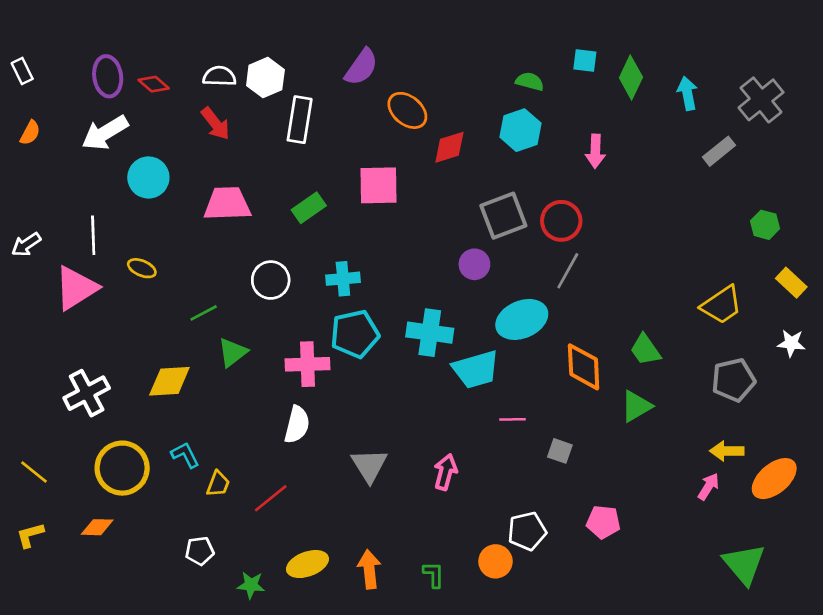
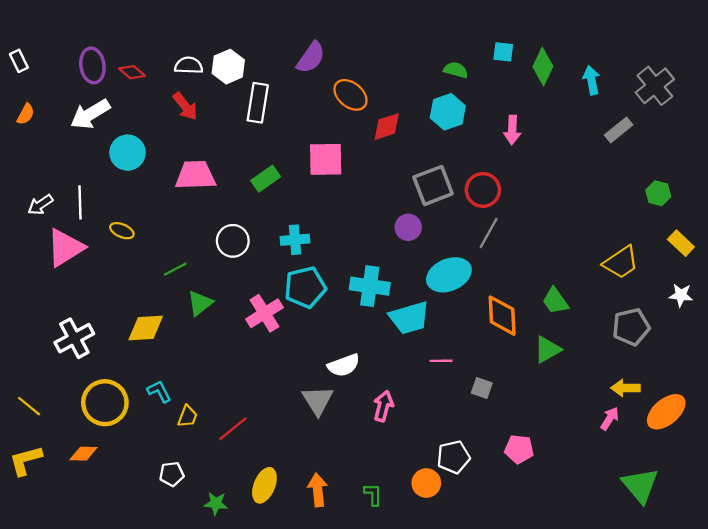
white arrow: (26, 245) -> (40, 205), moved
pink cross: (307, 364) -> (264, 313), turned -30
white semicircle: (297, 425) -> (344, 365), moved, turned 56
yellow L-shape: (30, 535) -> (26, 460), size x1.4
yellow ellipse: (307, 564) -> (264, 485), turned -48

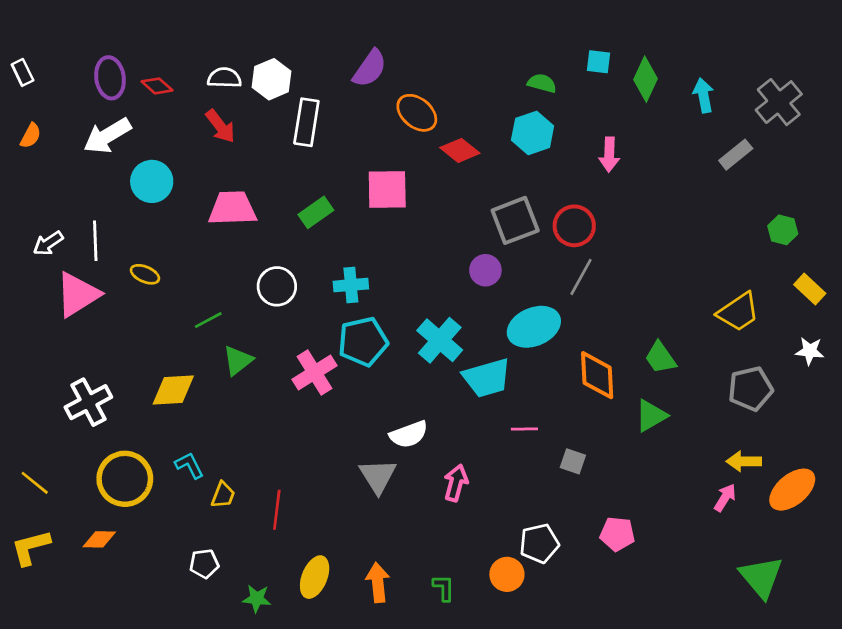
red diamond: (387, 127) -> (460, 150), turned 56
cyan cross: (370, 286) -> (440, 340), turned 33
red line: (233, 429) -> (277, 510), turned -44

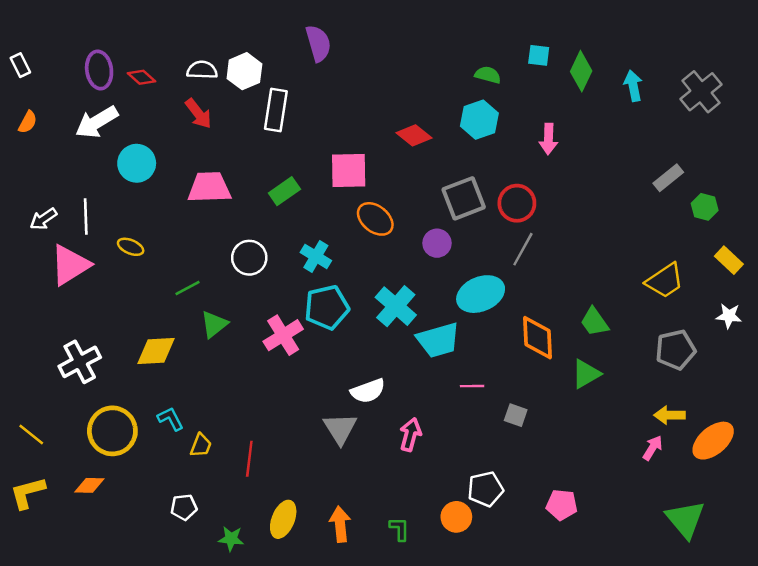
purple semicircle: (370, 68) -> (318, 43), moved, turned -51
orange ellipse: (417, 113) -> (375, 219), moved
gray rectangle: (736, 155) -> (668, 178), moved
cyan cross: (351, 285) -> (316, 256), turned 36
pink pentagon: (617, 534) -> (562, 505), moved

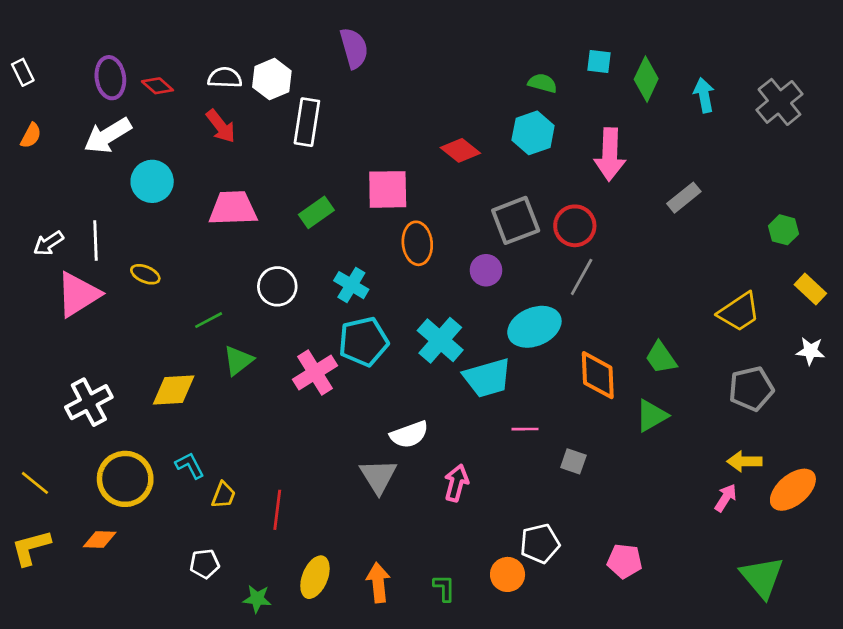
pink arrow: (548, 139) -> (610, 154), size x1.5
gray rectangle: (668, 178) -> (684, 198), moved
orange ellipse: (375, 219) -> (417, 243), turned 45

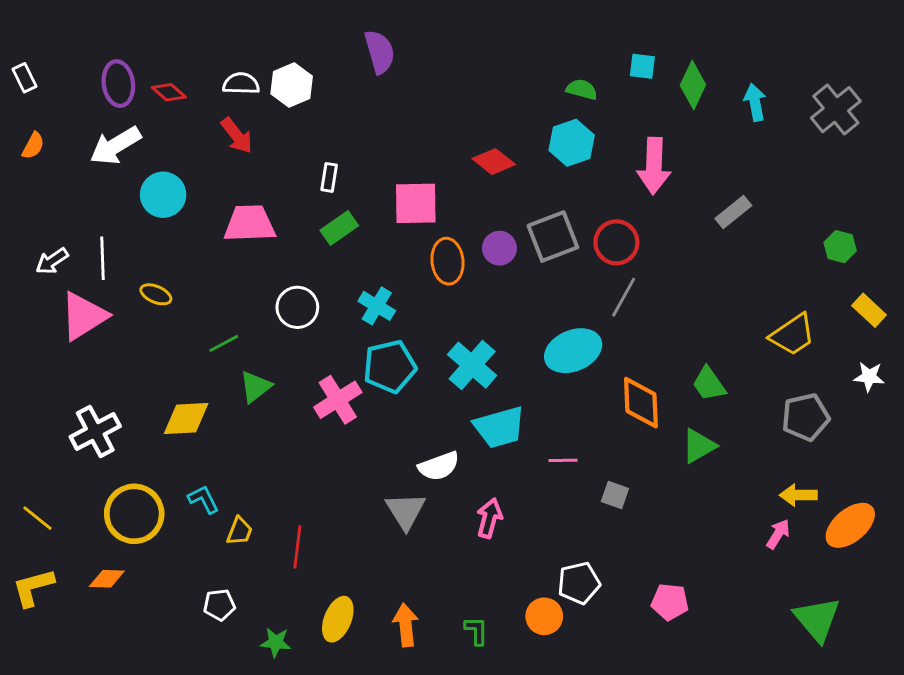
white rectangle: (307, 122) -> (329, 177), moved, size x0.6
purple circle: (486, 270) -> (499, 248), moved
cyan trapezoid: (487, 378) -> (499, 427), moved

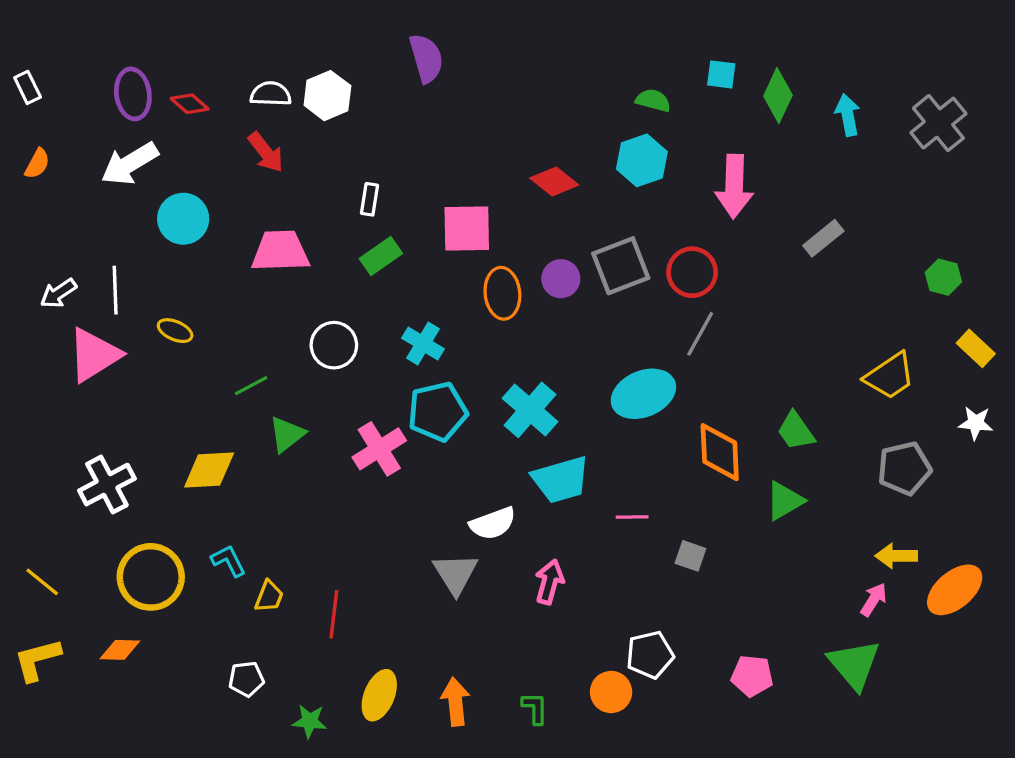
green triangle: (817, 619) -> (854, 664), moved

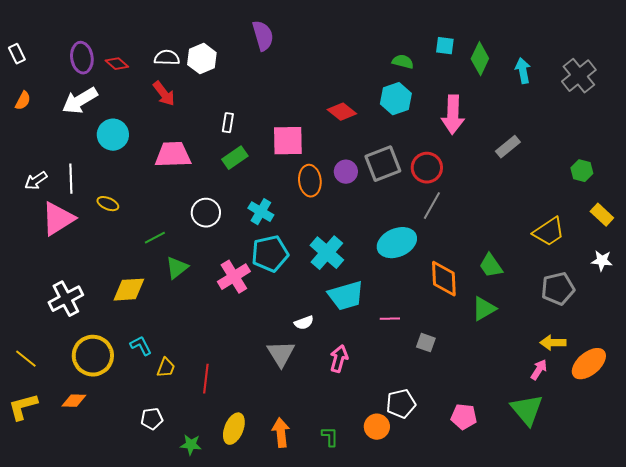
white semicircle: (493, 523) -> (304, 323), size x0.7

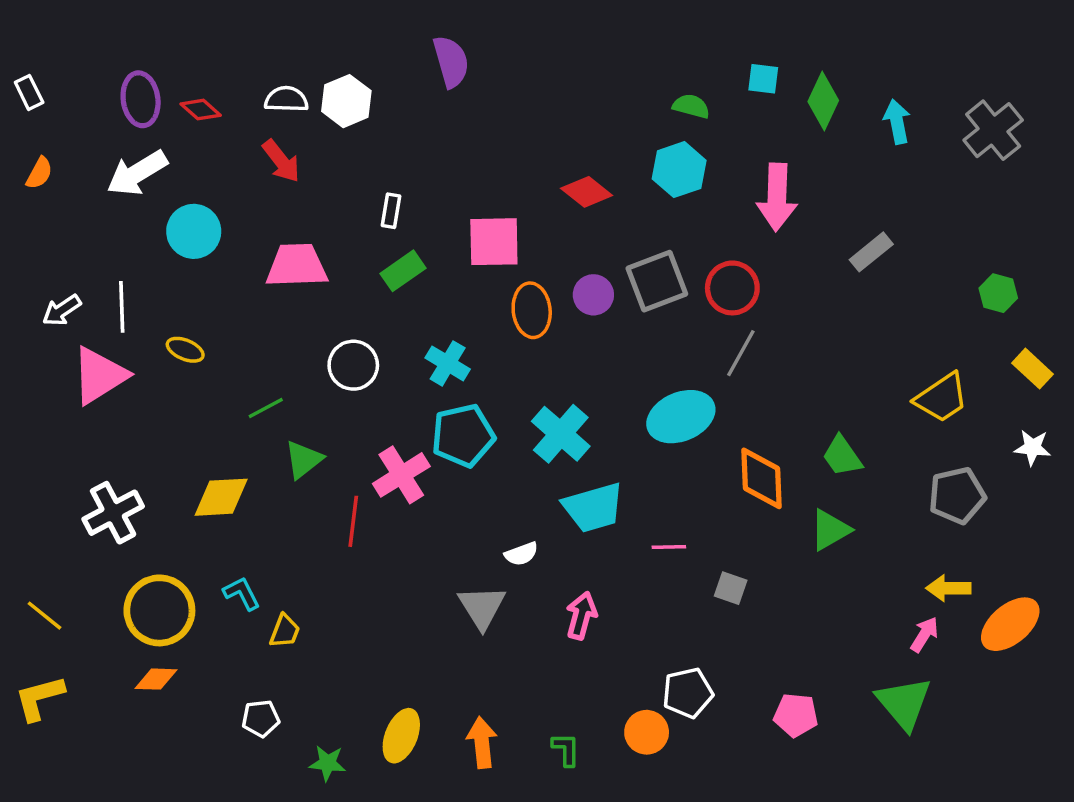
red line: (206, 379) -> (353, 521), moved
orange diamond: (74, 401) -> (156, 679), moved

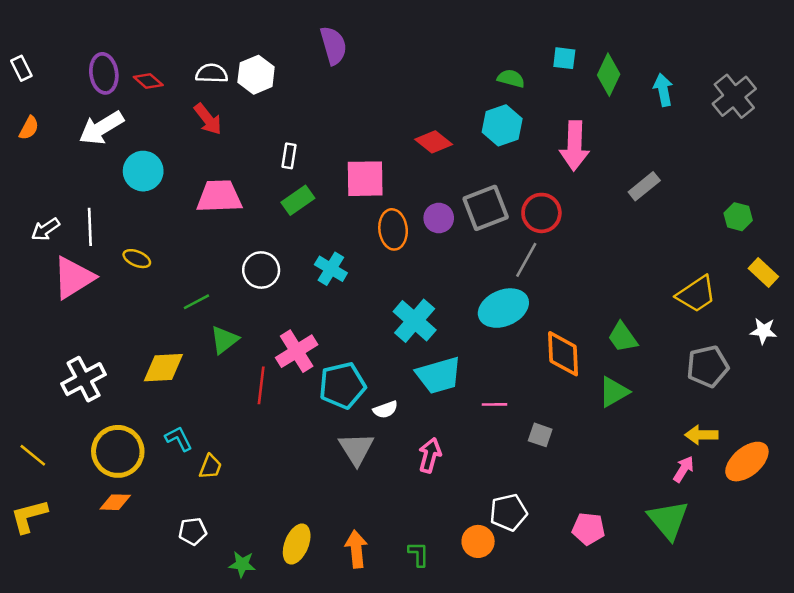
gray line: (741, 353) -> (526, 260), moved
cyan pentagon: (463, 435) -> (342, 385), moved

